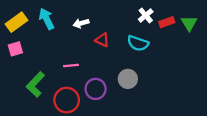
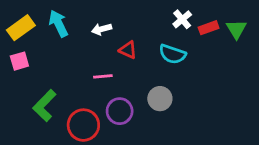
pink line: (71, 66) -> (103, 76), moved

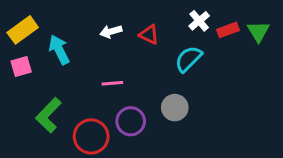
cyan arrow: (58, 24) -> (59, 50), moved
red triangle: (128, 50) -> (149, 35), moved
cyan semicircle: (172, 54) -> (188, 59), turned 116

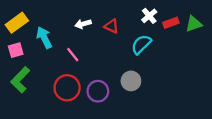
green triangle: (258, 31) -> (194, 24), turned 42
pink line: (112, 83) -> (73, 55), moved, turned 56
green L-shape: (49, 115) -> (20, 80), moved
red circle: (91, 136) -> (67, 88), moved

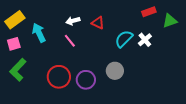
white cross: (149, 16) -> (145, 40), moved
red rectangle: (171, 23) -> (149, 12), moved
pink line: (73, 55) -> (70, 41), moved

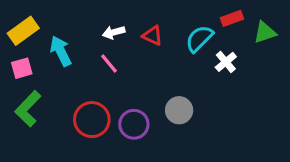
cyan semicircle: (124, 39) -> (199, 39), moved

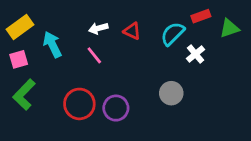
gray circle: (179, 110) -> (171, 93), moved

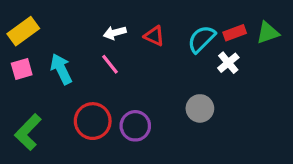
red rectangle: (201, 16) -> (235, 33), moved
cyan arrow: (52, 45) -> (61, 69), moved
green L-shape: (24, 95) -> (28, 132), moved

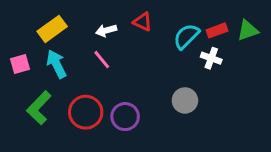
yellow rectangle: (23, 31) -> (52, 29), moved
red triangle: (154, 36) -> (143, 22), moved
white cross: (228, 63) -> (211, 58), turned -30
green L-shape: (28, 132) -> (39, 108), moved

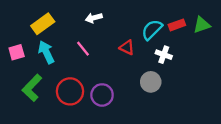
red triangle: (143, 22) -> (127, 47), moved
white arrow: (106, 30) -> (94, 18), moved
white cross: (211, 58) -> (164, 55), moved

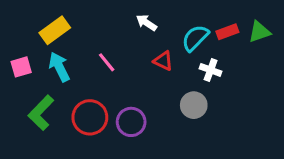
white arrow: (94, 18) -> (146, 23), moved, turned 49

